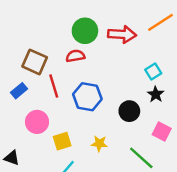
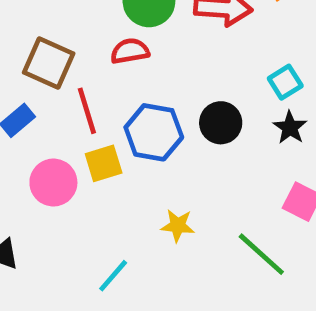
black circle: (129, 111) -> (221, 123), moved
yellow square: (62, 141) -> (104, 163), moved

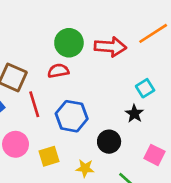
black circle: (221, 123) -> (109, 142), moved
black star: (290, 128) -> (134, 114), moved
yellow square: (104, 163) -> (49, 156), moved

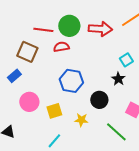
red line: (34, 104) -> (43, 30), moved, turned -66

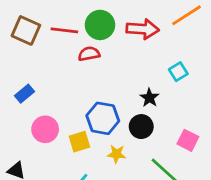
brown square: (27, 52) -> (26, 30), moved
black star: (118, 79) -> (149, 98), moved
blue hexagon: (71, 81) -> (103, 118), moved

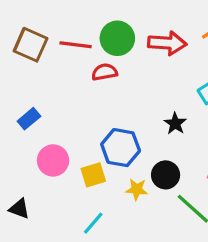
black circle: (141, 127) -> (166, 175), moved

